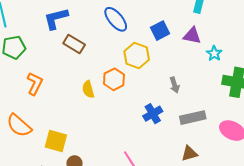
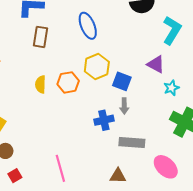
blue square: (160, 31) -> (122, 81), moved, turned 30
brown rectangle: (74, 44) -> (41, 37), turned 50
blue cross: (153, 114) -> (104, 120), moved

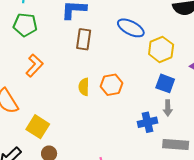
blue ellipse: (88, 26) -> (131, 28), turned -40
yellow hexagon: (97, 67) -> (161, 49), moved

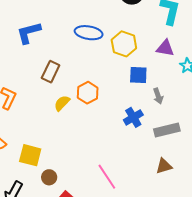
brown rectangle: (84, 39) -> (51, 72), moved, turned 35
yellow semicircle: (84, 87) -> (62, 103), turned 60
gray arrow: (168, 108) -> (158, 96), moved

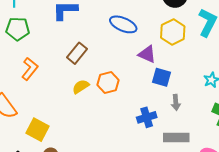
yellow hexagon: (124, 44) -> (173, 32), moved
purple triangle: (165, 48) -> (147, 54), moved

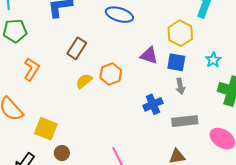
yellow hexagon: (173, 32) -> (180, 33), moved
purple triangle: (147, 54) -> (149, 55), moved
blue square: (162, 77) -> (176, 62), moved

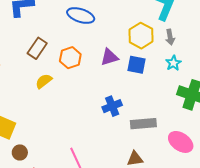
purple triangle: (149, 55) -> (109, 57), turned -36
orange hexagon: (111, 74) -> (70, 58), moved
gray arrow: (180, 86) -> (170, 37), moved

